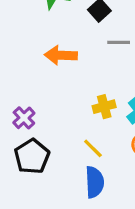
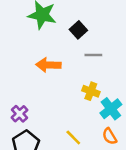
yellow cross: (104, 107) -> (91, 91), moved, turned 36

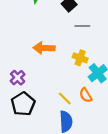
orange arrow: (48, 65) -> (44, 48), moved
orange semicircle: (110, 136) -> (86, 95), moved

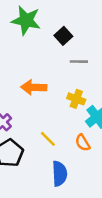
yellow line: (65, 98) -> (48, 139), moved

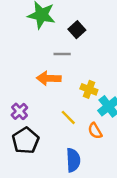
gray line: (79, 62) -> (62, 54), moved
yellow line: (48, 139) -> (68, 117), moved

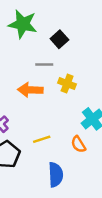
yellow cross: (89, 89) -> (67, 84), moved
yellow line: (68, 117) -> (42, 139), moved, turned -63

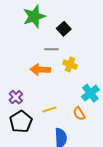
green star: (23, 24) -> (34, 16), turned -30

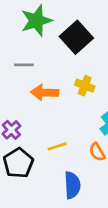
black square: (64, 29) -> (76, 37), size x1.6
gray line: (52, 49) -> (24, 65), moved

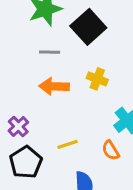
gray line: (24, 65) -> (50, 52), moved

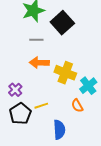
yellow cross: (97, 79) -> (65, 73), moved, size x1.5
yellow line: (67, 144) -> (41, 106), moved

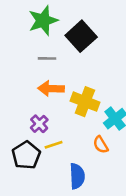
purple cross: (15, 90) -> (39, 124), moved

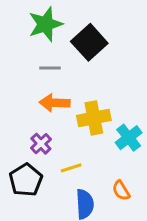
yellow cross: (85, 102) -> (94, 118), turned -32
yellow line: (54, 145) -> (71, 168), moved
orange semicircle: (101, 145) -> (121, 191), moved

